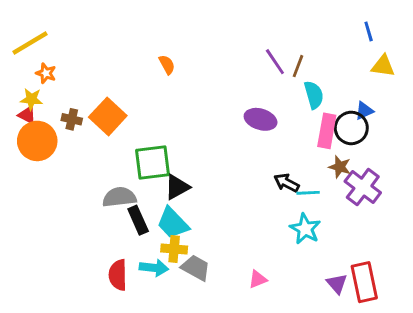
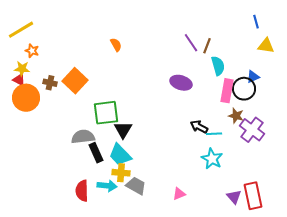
black triangle: (177, 187) -> (123, 130), turned -30

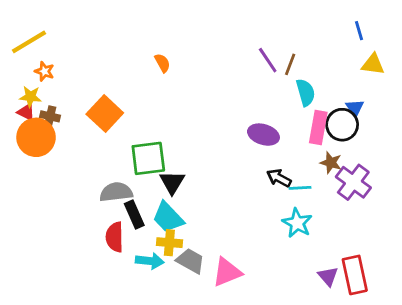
blue triangle: (253, 77) -> (355, 108), turned -40
brown cross: (50, 83) -> (50, 116), moved
purple ellipse: (181, 83) -> (263, 135), moved
red semicircle: (82, 191) -> (115, 237), moved
pink triangle: (179, 194) -> (227, 272), moved, size x1.6

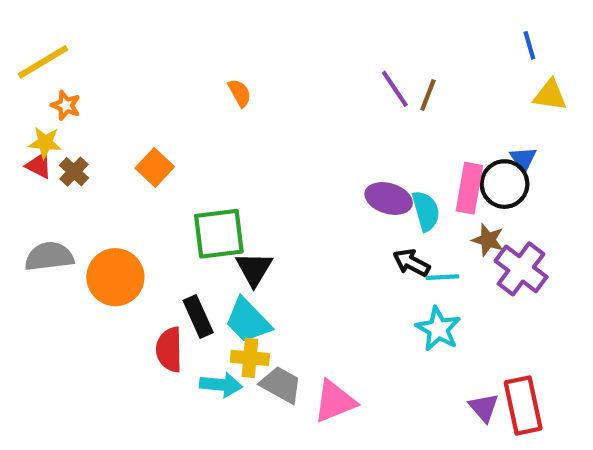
cyan semicircle: (306, 92) -> (426, 211), moved
orange square: (105, 113) -> (155, 167), size x0.7
brown cross: (50, 116) -> (74, 172), turned 30
orange circle: (36, 137) -> (115, 277), moved
gray semicircle: (116, 192) -> (49, 256), moved

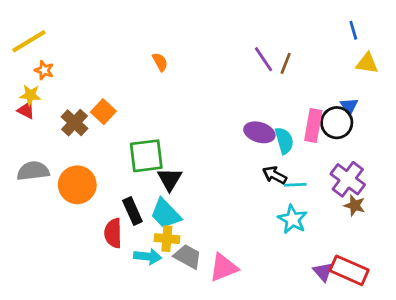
brown cross: (74, 172) -> (74, 123), moved, size x1.4
brown star: (488, 240) -> (355, 205), moved
red rectangle: (523, 405) -> (349, 270), turned -54

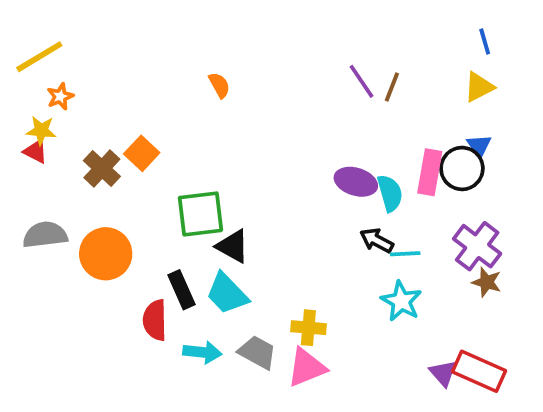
yellow triangle: (367, 63) -> (479, 87), moved, turned -35
orange star: (44, 70) -> (60, 96), turned 30
black triangle: (170, 179) -> (233, 246), turned -32
yellow cross: (167, 239) -> (308, 328), moved

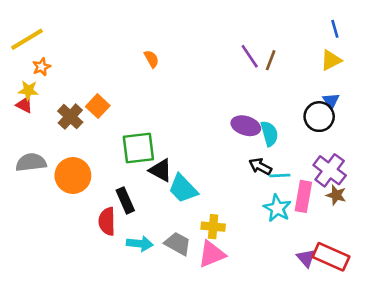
pink rectangle: (430, 172) -> (303, 196), moved
cyan trapezoid: (227, 294) -> (183, 189), moved

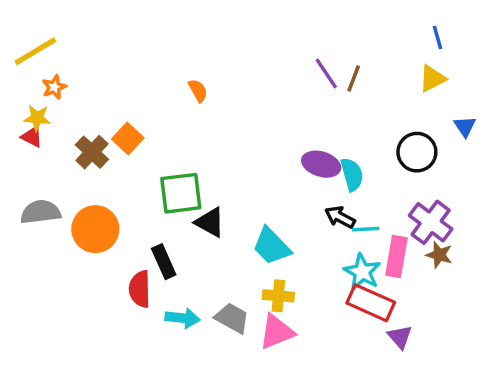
orange semicircle: (151, 59) -> (198, 91), moved
blue triangle: (331, 101) -> (465, 126), moved
cyan trapezoid: (183, 189) -> (272, 246), moved
red rectangle: (331, 257) -> (371, 303), moved

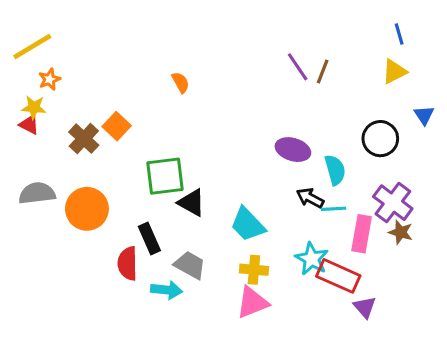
cyan semicircle: (352, 174) -> (335, 170), moved
cyan star: (362, 272) -> (312, 259), moved
gray trapezoid: (232, 318) -> (190, 265), moved

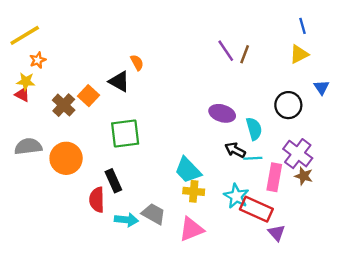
black triangle: (192, 203) -> (119, 81), moved
gray trapezoid: (190, 265) -> (154, 214), moved
yellow cross: (254, 270) -> (194, 191), moved

